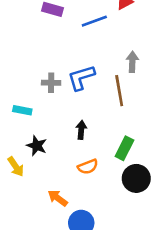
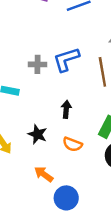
black star: (37, 146) -> (38, 134), moved
orange semicircle: (88, 167) -> (72, 144), turned 42

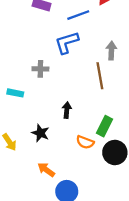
blue L-shape: (66, 59) -> (67, 43), moved
orange semicircle: (72, 144) -> (85, 142), moved

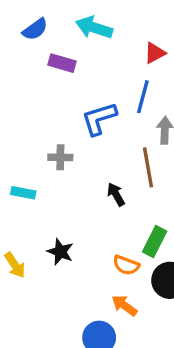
blue line: (78, 15) -> (143, 97), moved, turned -55
black arrow: (67, 110) -> (116, 194), moved, turned -35
orange arrow: (46, 170) -> (124, 306), moved

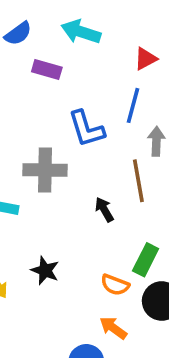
blue L-shape: (99, 119) -> (86, 129), turned -90
gray cross: (60, 157) -> (45, 170), size x1.6

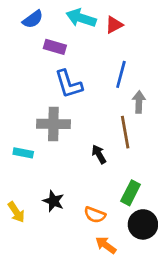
red triangle: (146, 59) -> (114, 25), moved
blue L-shape: (86, 129) -> (69, 84), moved
orange semicircle: (115, 285) -> (95, 215), moved

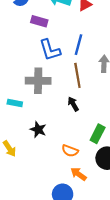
blue line: (121, 74) -> (78, 45), moved
brown line: (125, 132) -> (77, 75), moved
black star: (53, 201) -> (38, 130), moved

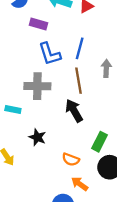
black arrow: (73, 104) -> (74, 111), size x1.5

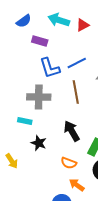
blue line: (80, 48) -> (77, 63), turned 48
cyan rectangle: (13, 109) -> (25, 121), moved
black arrow: (74, 111) -> (72, 131), moved

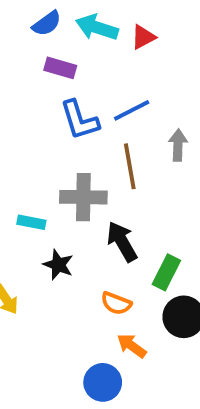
blue semicircle: (24, 21) -> (47, 24), moved
gray cross: (39, 97) -> (83, 197), moved

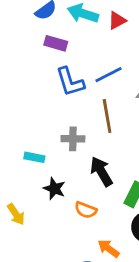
gray cross: (83, 197) -> (73, 139), size x0.7
orange semicircle: (116, 303) -> (86, 210), moved

